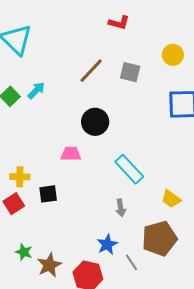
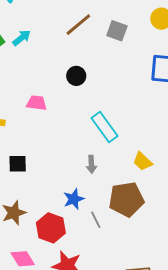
black circle: (95, 122) -> (76, 76), size x0.7
pink trapezoid: (71, 154) -> (36, 103), moved
black square: (48, 194) -> (18, 164), moved

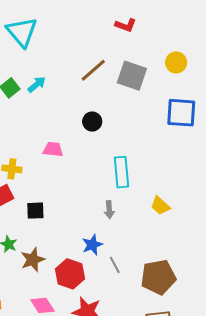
gray square: (117, 31) -> (132, 76), size x1.4
cyan rectangle: (105, 127) -> (122, 172), turned 32
brown pentagon: (126, 199) -> (158, 277), moved

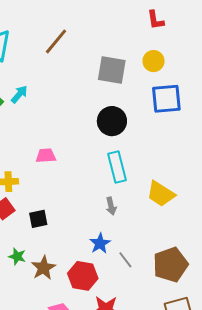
red L-shape: (126, 25) -> (155, 20), moved, turned 70
yellow circle: (176, 62) -> (154, 61), moved
brown line: (93, 70) -> (56, 41), moved
black circle: (92, 122) -> (112, 121), moved, size x1.5
yellow trapezoid: (160, 206) -> (161, 194), size x1.4

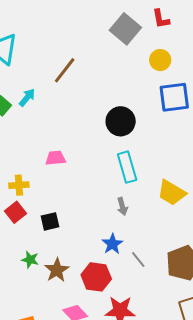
brown line: (56, 41) -> (65, 70), moved
gray square: (112, 70) -> (125, 29), moved, turned 32

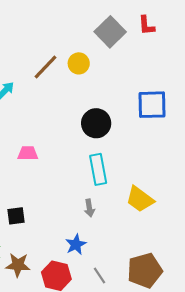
yellow circle: (160, 60) -> (79, 63), moved
gray line: (138, 260) -> (99, 276), moved
brown star: (57, 270) -> (18, 265), turned 30

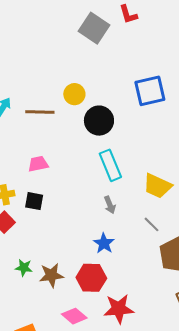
yellow circle: (79, 63) -> (74, 94), moved
brown line: (46, 67) -> (40, 112), moved, turned 60
black square: (16, 216) -> (34, 201), moved, turned 30
gray line: (99, 276) -> (151, 224), moved

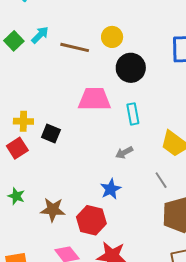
pink trapezoid: (38, 164) -> (94, 99), moved, size x1.6
cyan rectangle: (110, 165) -> (133, 114), size x0.7
gray arrow: (110, 205) -> (124, 153), turned 72
green star: (24, 268) -> (16, 196), moved

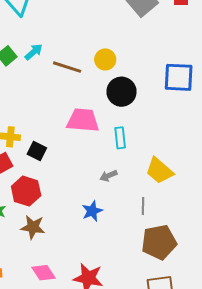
gray line: (161, 180) -> (143, 206), turned 30
red hexagon: (91, 220) -> (26, 191), moved

